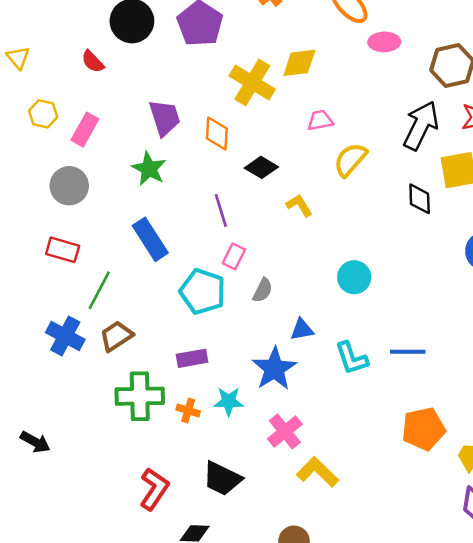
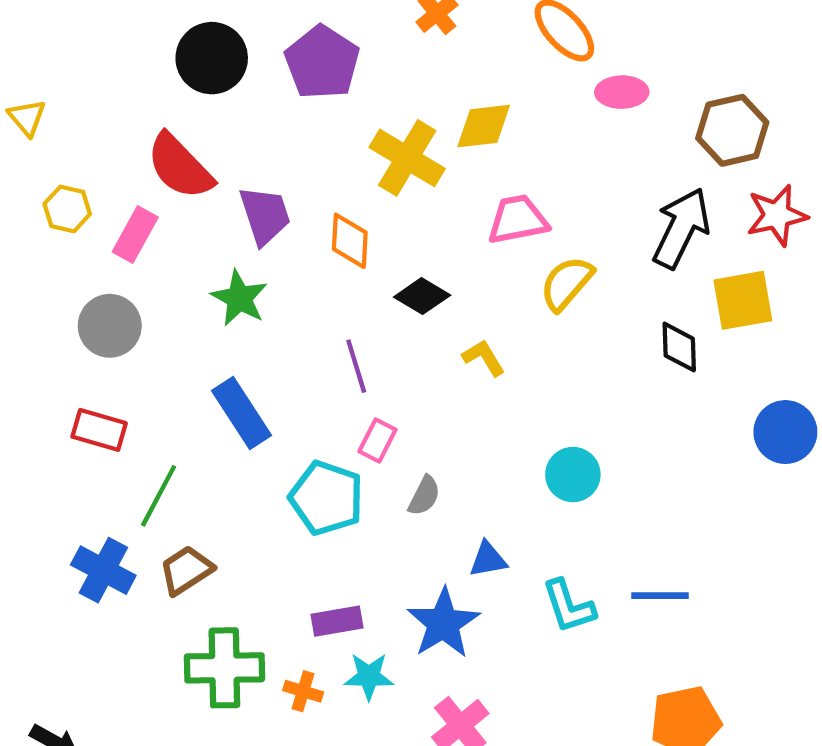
red semicircle: (93, 62) -> (180, 166), moved, size x1.8
pink trapezoid: (320, 120) -> (518, 220), size x1.4
purple rectangle: (192, 358) -> (337, 621), moved

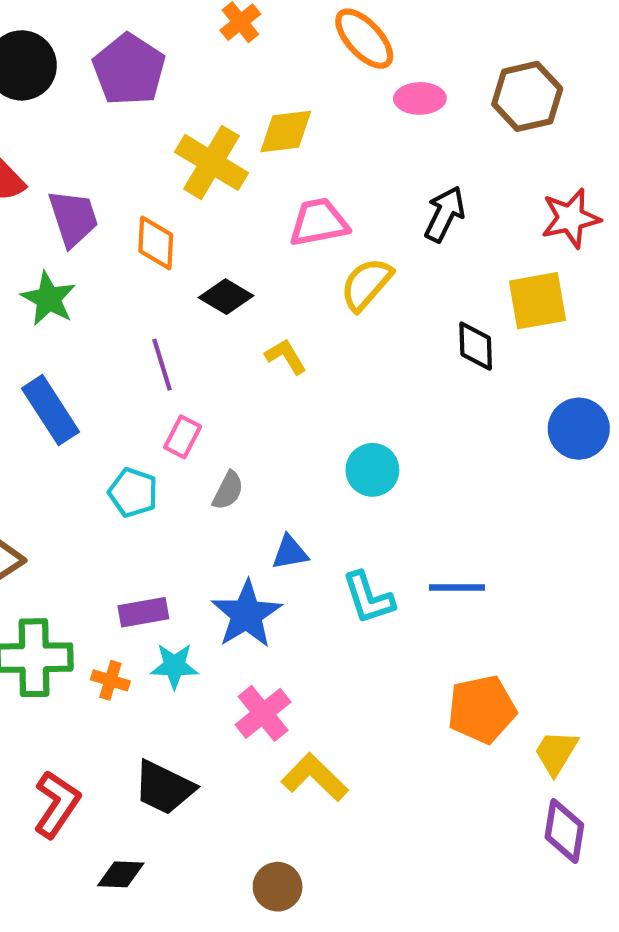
brown hexagon: (732, 130) -> (527, 96), moved
black arrow: (681, 228) -> (445, 214), moved, size x0.7
cyan pentagon: (326, 498) -> (133, 493), size x0.7

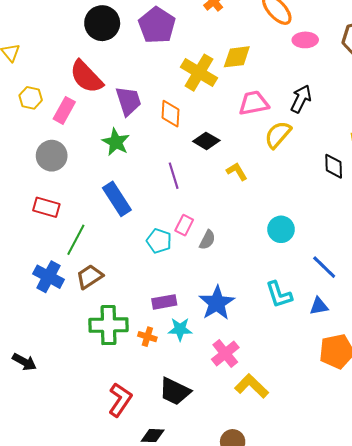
black arrow: (445, 214) -> (301, 99), moved
pink rectangle: (183, 437) -> (184, 225), moved
blue triangle: (290, 552) -> (319, 306), moved
blue line: (457, 587) -> (324, 267), moved, turned 44

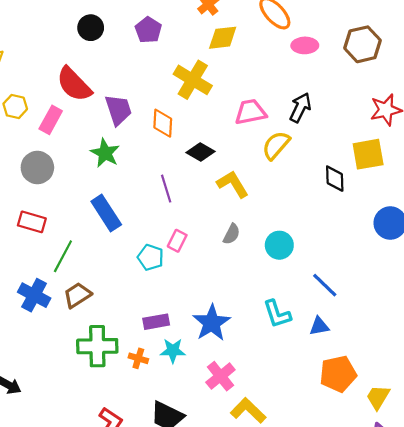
black circle: (102, 23) -> (91, 28), size x0.7
purple pentagon: (157, 25) -> (148, 30), size x0.7
yellow diamond: (237, 57) -> (223, 38), moved
yellow L-shape: (237, 171) -> (233, 184), size x1.4
gray semicircle: (207, 240) -> (232, 234), moved

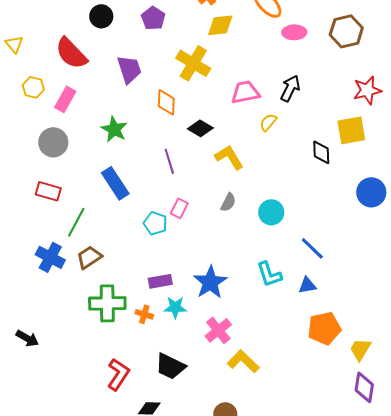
red semicircle: (74, 84) -> (71, 53), moved
purple trapezoid: (118, 110) -> (129, 69), moved
yellow semicircle: (276, 145) -> (268, 122), size x0.7

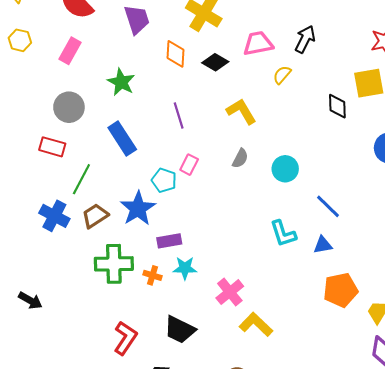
yellow hexagon: (33, 87) -> (20, 40), moved
black diamond: (200, 128) -> (215, 62), moved
gray circle: (53, 142) -> (69, 107), moved
blue star: (210, 282) -> (138, 208), moved

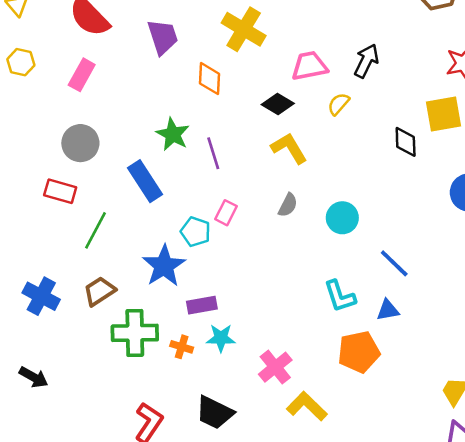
black diamond: (215, 62) -> (278, 104), moved
green star: (121, 82) -> (173, 134), moved
blue cross: (54, 216) -> (41, 296), moved
brown trapezoid: (95, 216) -> (99, 291), moved
orange pentagon: (341, 290) -> (359, 352), moved

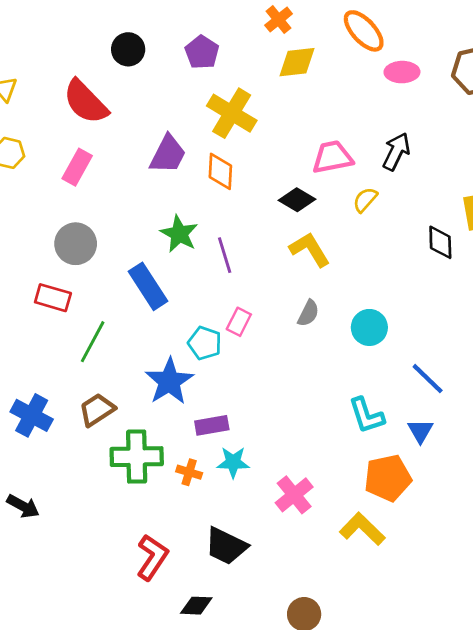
yellow cross: (244, 29) -> (232, 113), moved
purple trapezoid: (163, 37) -> (168, 154), moved, turned 45
blue triangle: (388, 310) -> (420, 431), turned -50
yellow L-shape: (307, 406) -> (362, 529), moved

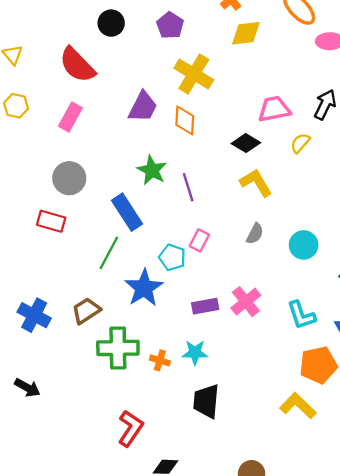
green line: (93, 342) -> (109, 253), moved
purple rectangle: (212, 425) -> (205, 306), moved
pink cross: (294, 495) -> (246, 302), moved
black trapezoid: (226, 546) -> (206, 401), moved, turned 69

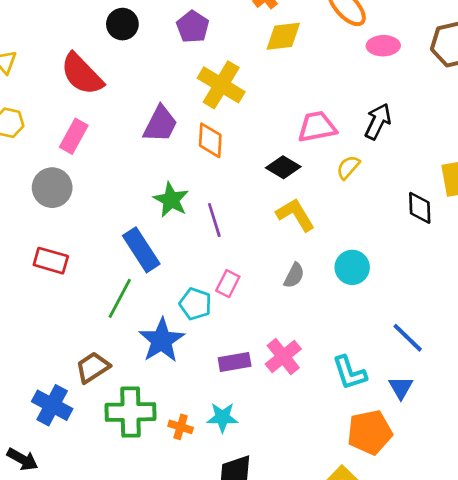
gray circle: (69, 178) -> (52, 188), moved
cyan circle: (304, 245) -> (352, 267), moved
blue cross: (34, 315) -> (52, 405), moved

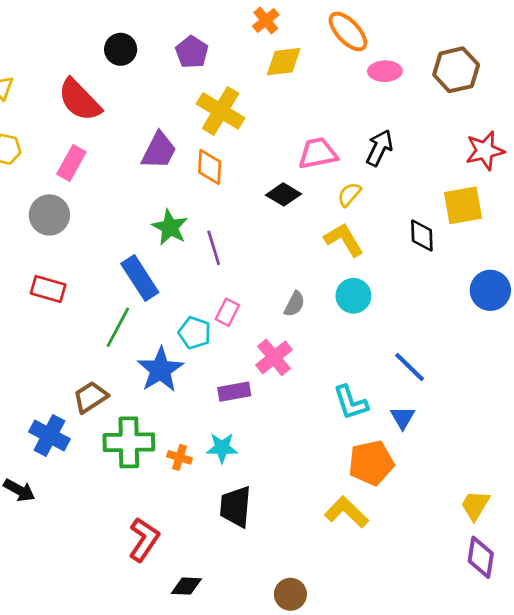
yellow L-shape: (295, 215) -> (344, 240), moved
pink cross: (283, 357) -> (274, 357), moved

